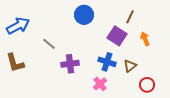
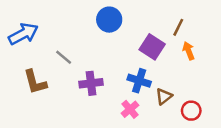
brown line: (130, 17) -> (178, 27), moved
brown L-shape: (15, 63) -> (35, 82), moved
brown triangle: (130, 66) -> (164, 96), moved

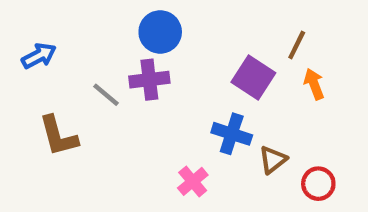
blue circle: (109, 20) -> (160, 32), moved
blue arrow: (23, 34) -> (39, 56), size x0.7
purple cross: (91, 83) -> (149, 80), moved
pink cross: (130, 109) -> (193, 181), moved

